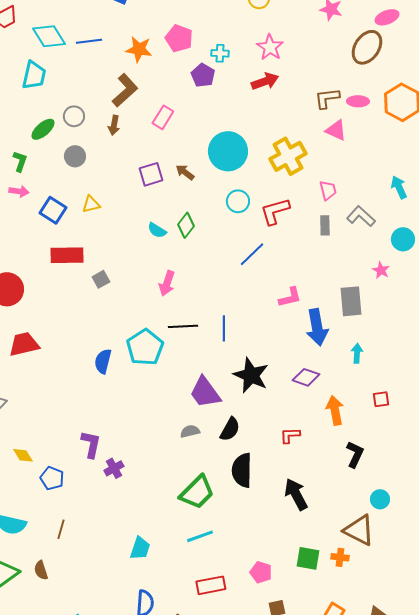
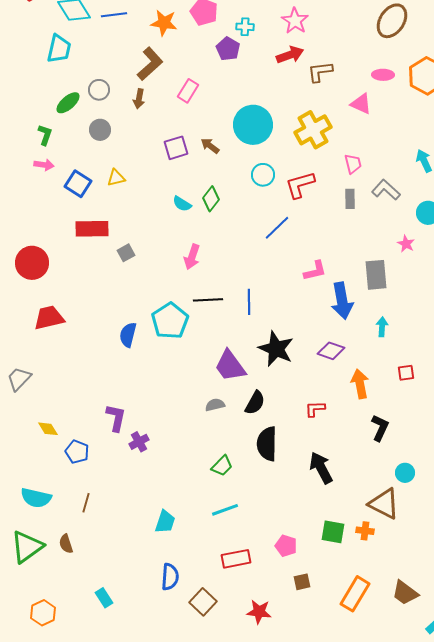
brown L-shape: (327, 98) -> (320, 72), moved
green trapezoid: (197, 492) -> (222, 466), size x0.6

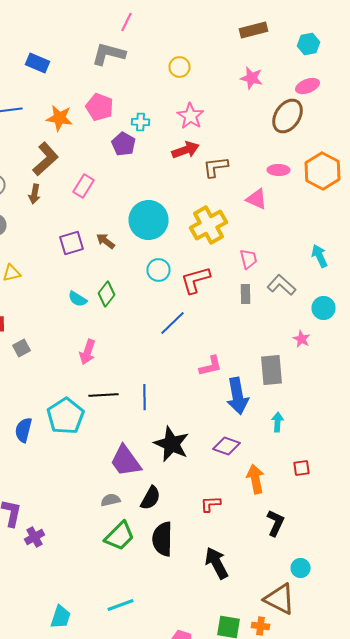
green trapezoid: (222, 466) -> (120, 536), moved, size x1.4

